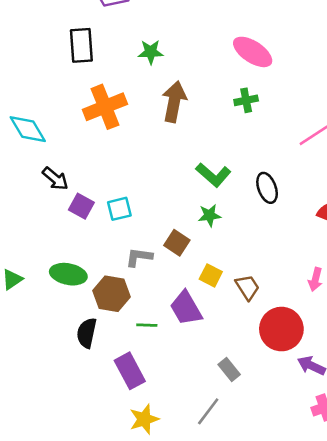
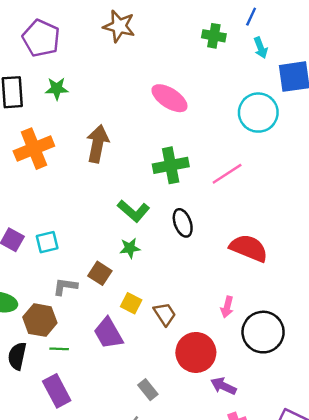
green star: (151, 52) -> (57, 89), moved
green cross: (246, 100) -> (171, 165), moved, size x1.6
green line: (147, 325) -> (59, 349), moved

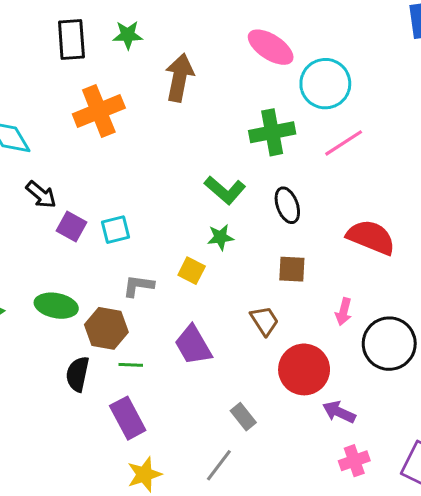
cyan circle: (258, 113) -> (325, 84), moved
brown arrow: (98, 144) -> (179, 78), moved
brown square: (100, 273) -> (292, 269), moved, turned -30
yellow square: (131, 303) -> (192, 271), moved

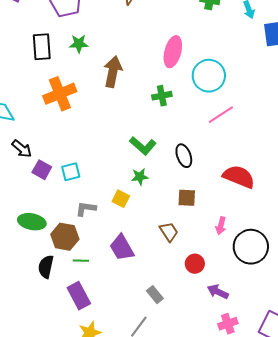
pink ellipse: (271, 47) -> (173, 52), turned 72
green cross: (272, 132) -> (162, 96), moved, size x0.7
red circle: (304, 369) -> (195, 264), size x0.6

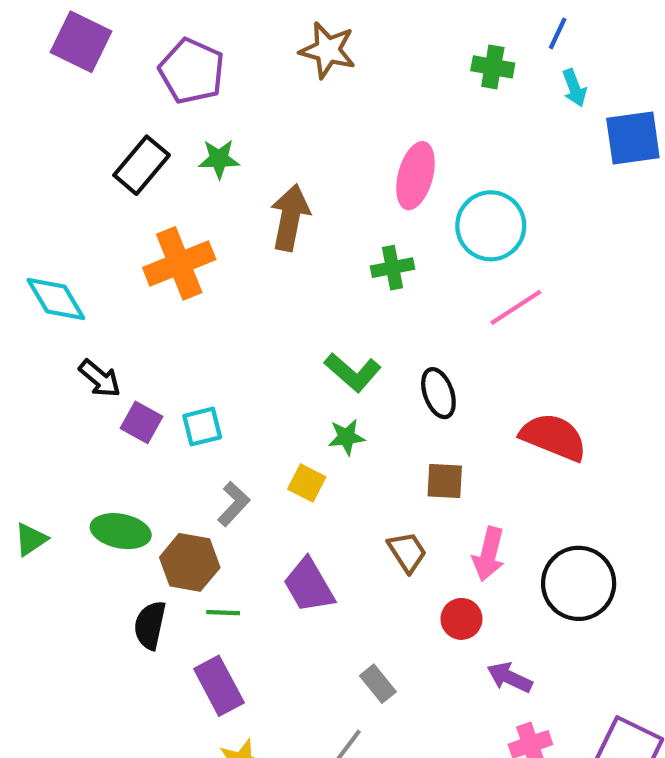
black rectangle: (42, 47) -> (142, 165), turned 44
gray L-shape: (86, 209) -> (234, 504), turned 125
pink arrow: (221, 226) -> (489, 554), moved, size x1.4

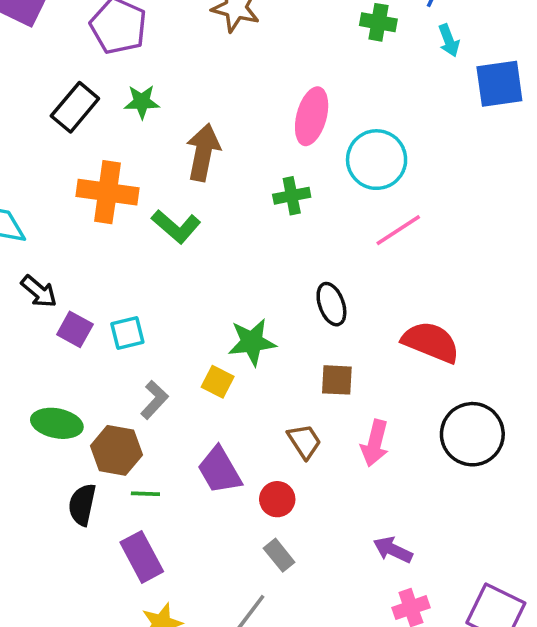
orange cross: (179, 263) -> (107, 192), turned 30
green L-shape: (353, 372) -> (176, 226), moved
green star: (346, 437) -> (252, 342), size x1.5
black circle: (579, 583) -> (472, 434), moved
red circle: (461, 619) -> (277, 499), moved

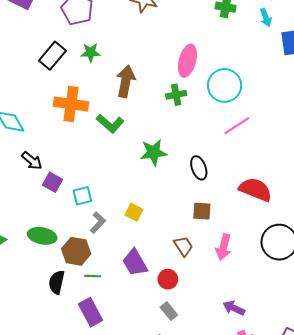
green cross: (292, 196) -> (176, 95), moved
cyan square: (127, 333) -> (82, 196), moved
green star: (252, 342) -> (153, 152), moved

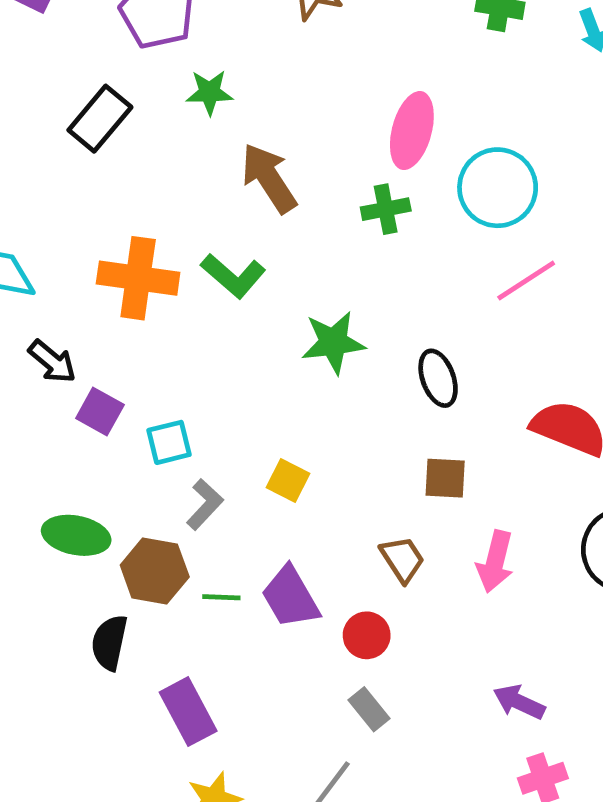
green star: (91, 52) -> (209, 92), moved
brown arrow: (126, 81) -> (269, 178), turned -44
orange cross: (71, 104) -> (138, 278), moved
green line: (93, 276) -> (221, 597), moved

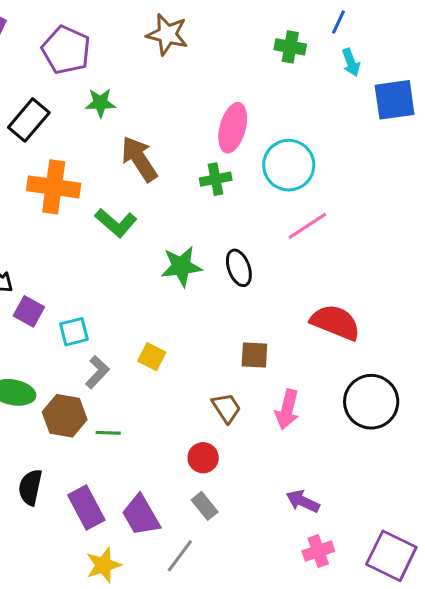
orange cross: (138, 278) -> (54, 187), moved
black ellipse: (438, 378) -> (239, 268), moved
purple trapezoid: (290, 597) -> (141, 515), moved
black semicircle: (109, 642) -> (30, 487), moved

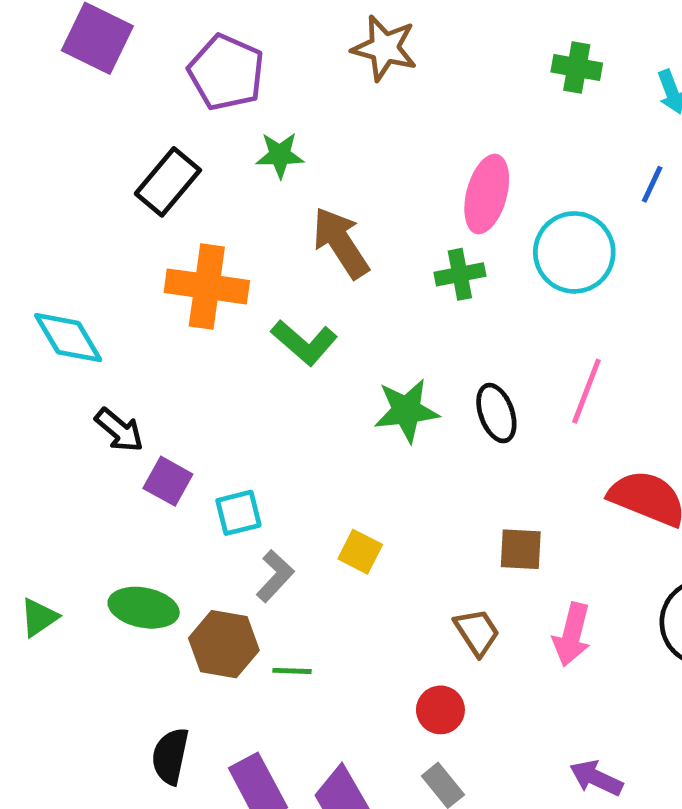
blue line: (338, 22) -> (652, 184), moved
pink line: (307, 226) -> (586, 391), moved, turned -36

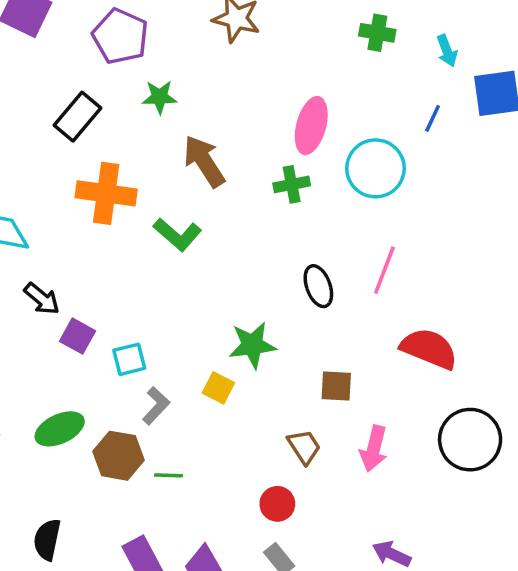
green star: (406, 411) -> (252, 345), moved
green ellipse: (144, 608) -> (60, 429), turned -36
black semicircle: (170, 756) -> (47, 540), moved

